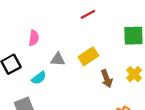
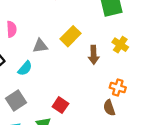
brown arrow: (107, 79) -> (94, 55), turned 30

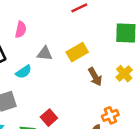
brown arrow: (94, 55) -> (95, 77), turned -42
orange cross: (118, 88) -> (110, 115), turned 35

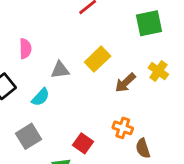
brown arrow: (95, 77) -> (125, 83), turned 90
orange cross: (110, 115) -> (123, 128), moved, turned -35

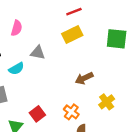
yellow rectangle: (98, 59) -> (72, 34), moved
yellow cross: (158, 71) -> (107, 102), moved

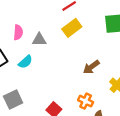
gray triangle: (38, 53) -> (39, 40), moved
cyan semicircle: (16, 69) -> (25, 62), moved

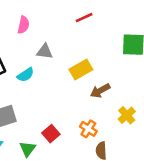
yellow rectangle: (72, 28) -> (81, 69), moved
pink semicircle: (18, 32) -> (23, 25), moved

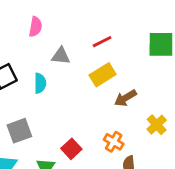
red line: (84, 18) -> (102, 42), moved
cyan semicircle: (26, 75) -> (40, 83), turned -54

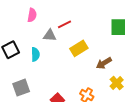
red line: (102, 42) -> (64, 24), moved
brown arrow: (125, 98) -> (104, 63), moved

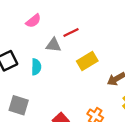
pink semicircle: (32, 15) -> (33, 21), turned 40
gray square: (21, 88) -> (19, 105), turned 36

